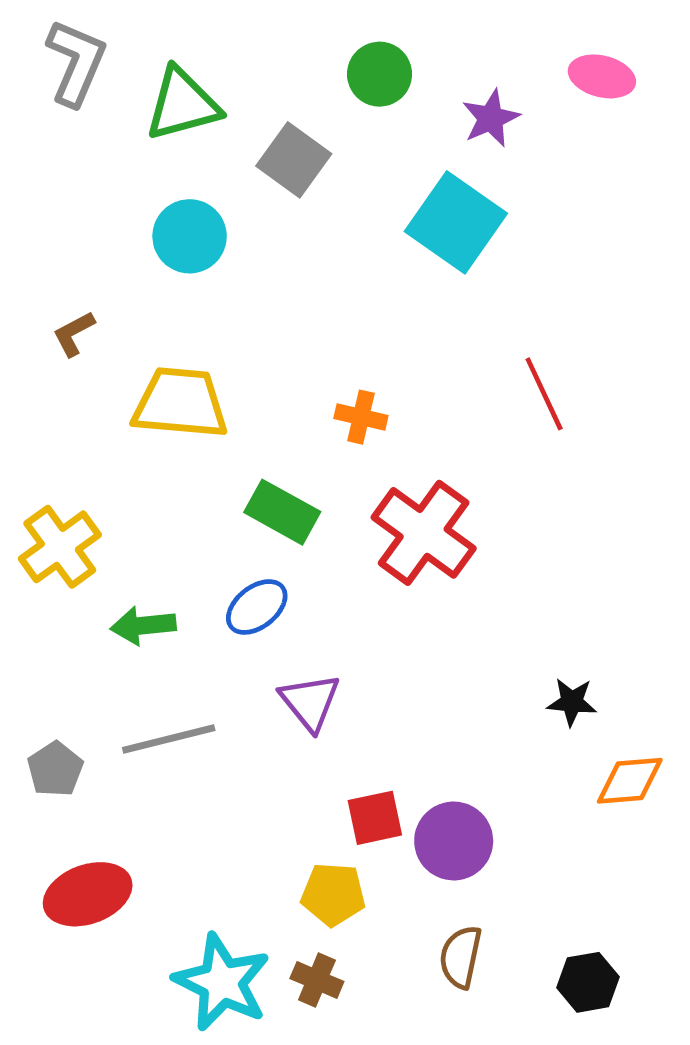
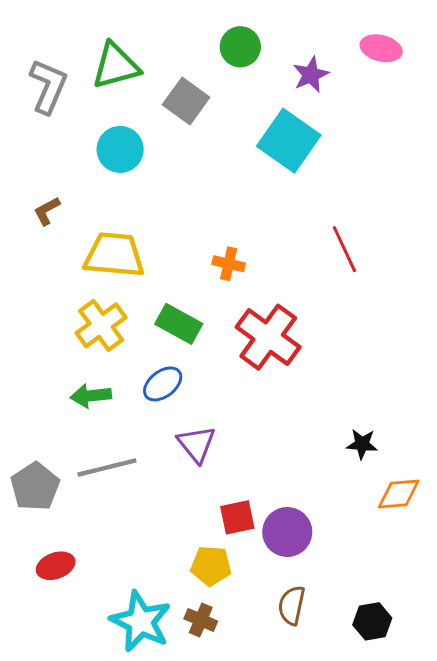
gray L-shape: (76, 63) -> (48, 86), moved
yellow cross: (60, 547) -> (101, 325), moved
gray pentagon: (55, 769) -> (35, 487), size x1.4
red ellipse: (88, 894) -> (56, 566), size x0.7

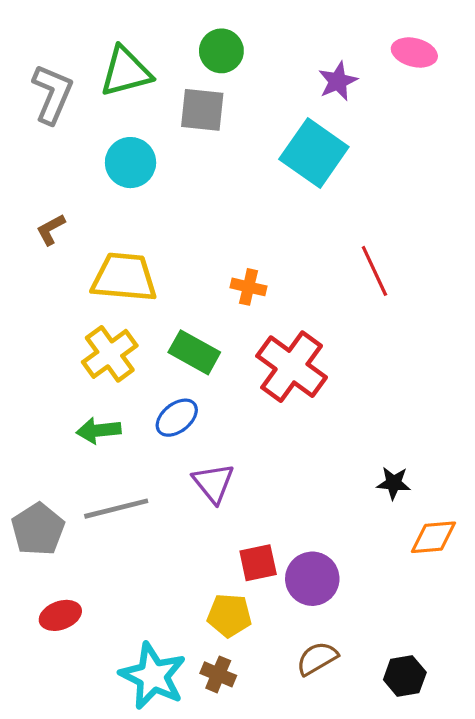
green circle: (240, 47) -> (221, 51), moved
gray square: (186, 101) -> (202, 110), turned -30
brown semicircle: (292, 605) -> (317, 658), turned 48

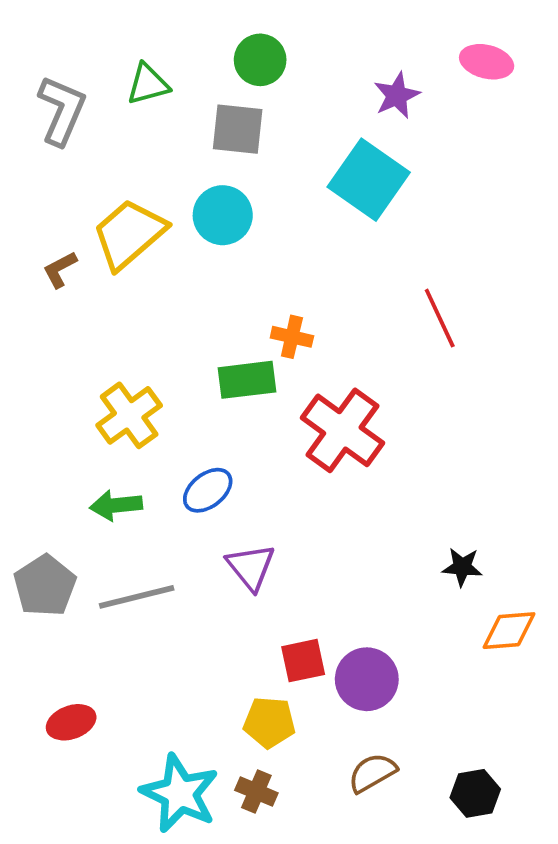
green triangle: (126, 72) -> (148, 84), size x0.7
cyan circle: (131, 163) -> (223, 215), moved
yellow trapezoid: (124, 277) -> (129, 234), moved, turned -46
green rectangle: (194, 352) -> (247, 380), moved, turned -36
gray pentagon: (38, 529) -> (45, 586), moved

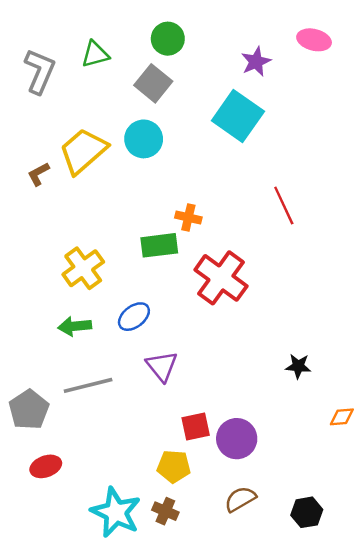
gray square: (238, 129) -> (153, 83), turned 33
gray pentagon: (45, 586) -> (29, 410), moved
orange diamond: (509, 631) -> (342, 417), moved, size x0.7

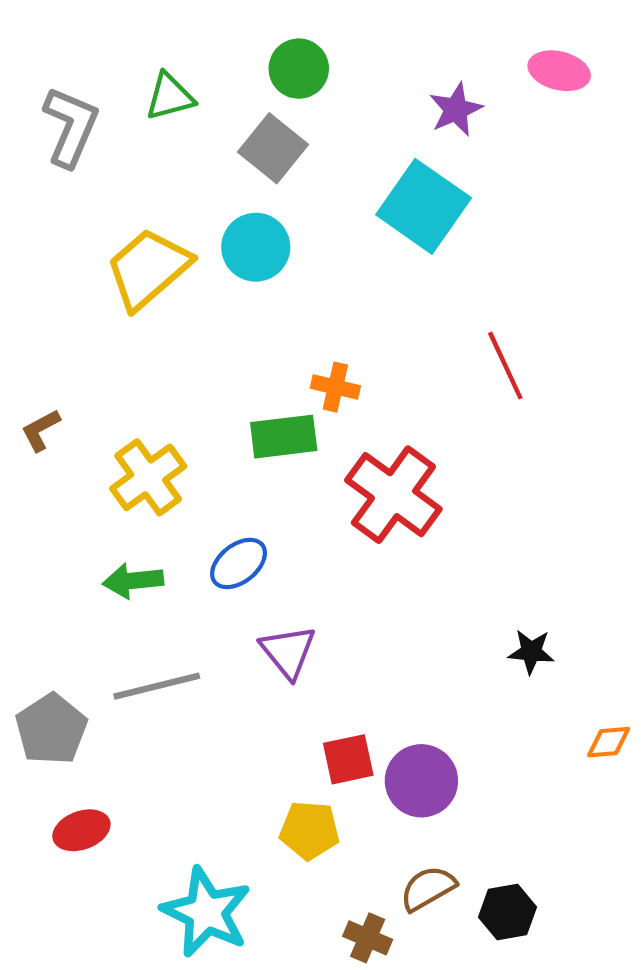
brown L-shape: (38, 174) -> (41, 430), moved
brown cross: (165, 511) -> (368, 938), moved
black hexagon: (307, 512) -> (507, 912), moved

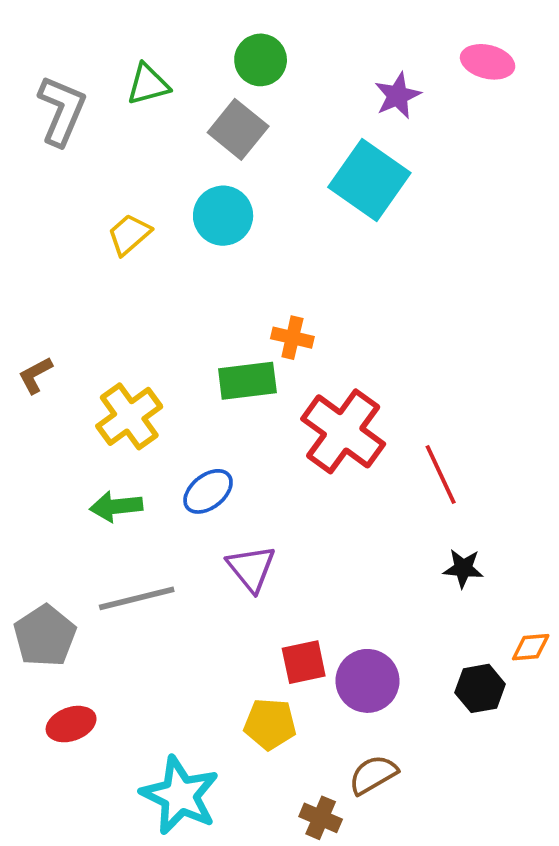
yellow trapezoid: (148, 269) -> (129, 234), size x0.6
red line: (505, 366) -> (441, 475), moved
black hexagon: (507, 912) -> (480, 688), moved

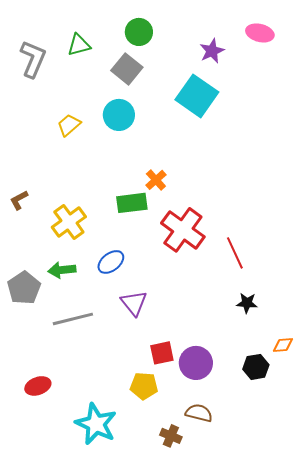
orange cross: (292, 338) -> (156, 180), turned 35
gray pentagon: (45, 636) -> (24, 288), moved
brown semicircle: (373, 775) -> (199, 413), turned 44

